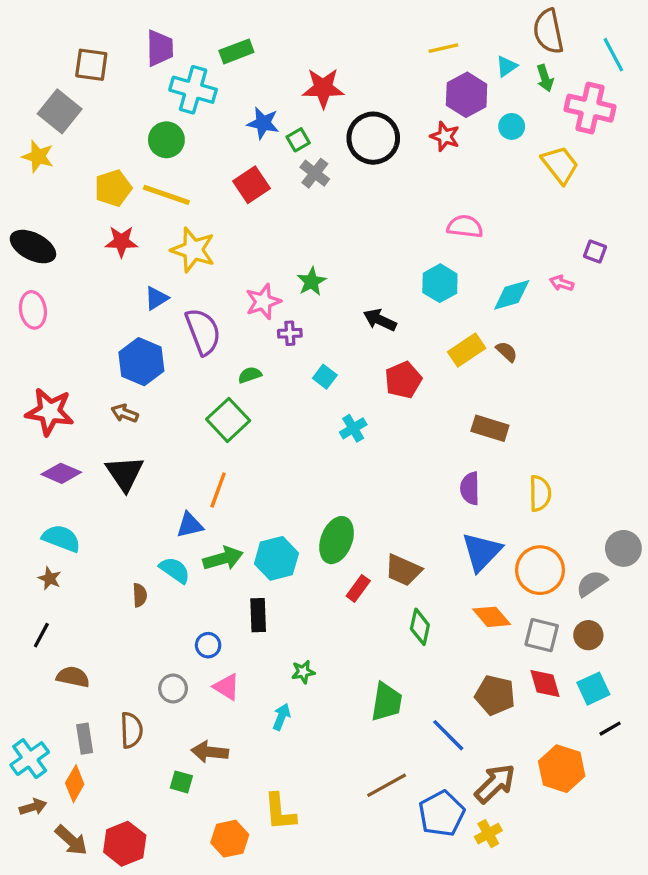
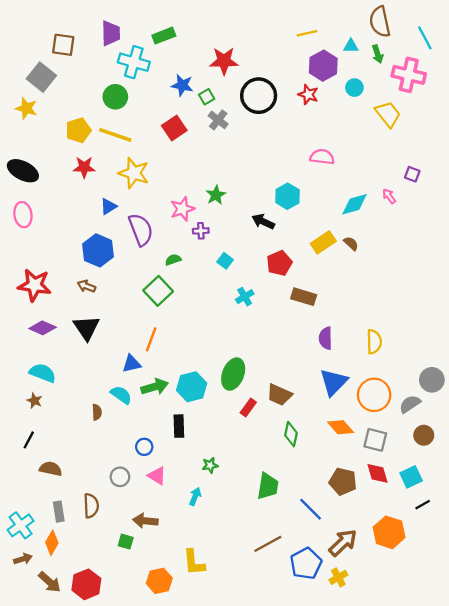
cyan triangle: (507, 66) -> (351, 46), turned 35
cyan hexagon: (440, 283) -> (287, 196), moved
pink arrow: (562, 283) -> (389, 196), turned 35
brown rectangle: (490, 428) -> (304, 297), moved
brown circle: (588, 635) -> (424, 435), moved

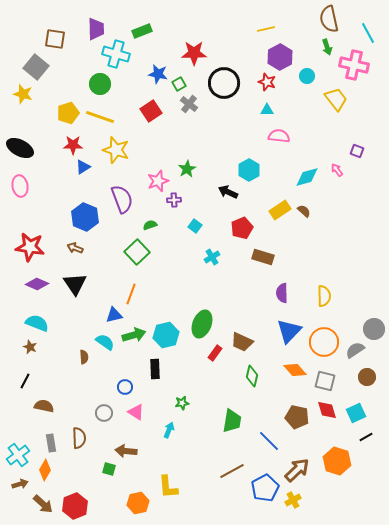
cyan triangle: (351, 46) -> (267, 110), moved
blue triangle: (108, 207) -> (83, 167), moved

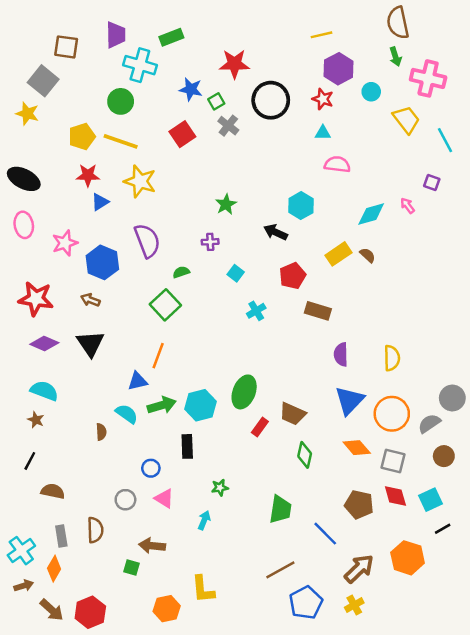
cyan line: (368, 33) -> (445, 140), moved
pink star: (158, 181) -> (65, 243), moved
blue pentagon: (265, 488) -> (306, 603), moved

